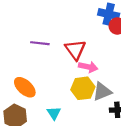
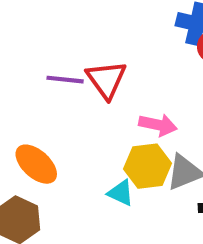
red triangle: (75, 50) -> (106, 80), moved
cyan triangle: (54, 113) -> (121, 193), moved, turned -32

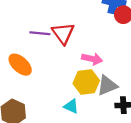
orange ellipse: (36, 164) -> (20, 65), moved
cyan triangle: (121, 193) -> (71, 106), moved

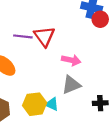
yellow hexagon: (86, 82) -> (35, 104), moved
gray triangle: (107, 85) -> (71, 85), moved

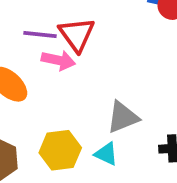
pink arrow: (71, 60) -> (58, 60), moved
cyan triangle: (52, 104) -> (106, 154), moved

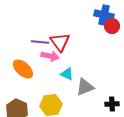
cyan triangle: (106, 154) -> (67, 74), moved

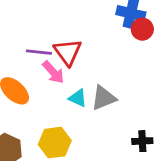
pink arrow: (50, 56) -> (53, 72), turned 36
gray triangle: (85, 87) -> (104, 98), moved

